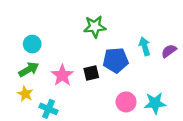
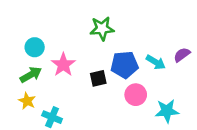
cyan arrow: (145, 46) -> (156, 62), moved, turned 138
pink star: (62, 75) -> (63, 65), moved
pink circle: (126, 102) -> (136, 95), moved

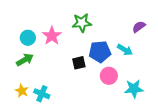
purple semicircle: (182, 55) -> (139, 27), moved
pink star: (63, 65) -> (52, 36), moved
yellow star: (27, 101) -> (22, 91), moved

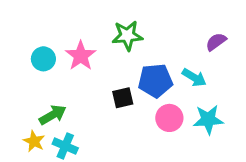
green arrow: (25, 60) -> (53, 115), moved
cyan star: (134, 89) -> (208, 120), moved

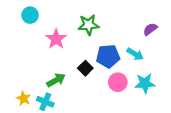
cyan circle: (43, 59) -> (30, 15), moved
black square: (123, 98) -> (85, 68), turned -32
green arrow: (53, 115) -> (56, 80), moved

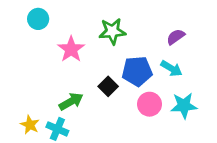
purple semicircle: (150, 29) -> (176, 37), moved

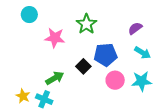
green star: (112, 31) -> (86, 24), turned -30
pink star: (71, 49) -> (55, 38), turned -30
cyan arrow: (171, 68) -> (143, 53), moved

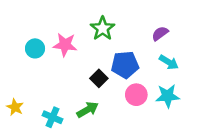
cyan circle: (29, 15) -> (35, 48), moved
green arrow: (55, 78) -> (88, 110), moved
yellow star: (23, 96) -> (15, 107), moved

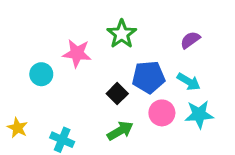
cyan circle: (35, 48) -> (41, 74), moved
cyan arrow: (169, 62) -> (189, 82), moved
green arrow: (88, 110) -> (120, 131), moved

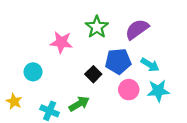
purple semicircle: (190, 40) -> (137, 29), moved, size x1.5
cyan circle: (41, 74) -> (33, 72), moved
green arrow: (120, 131) -> (79, 104), moved

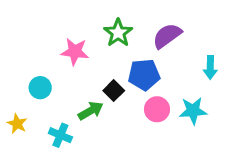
cyan arrow: (150, 65) -> (210, 67), moved, turned 60
green arrow: (79, 104) -> (91, 111), moved

